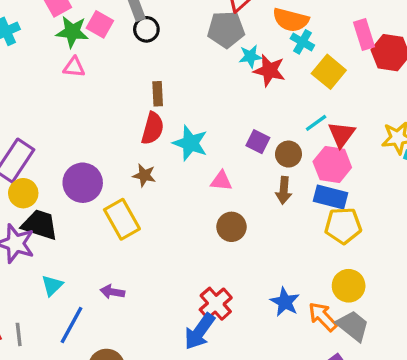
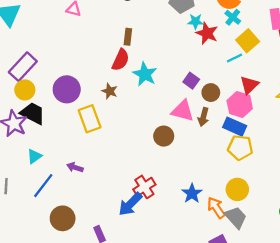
cyan line: (316, 123) -> (235, 58), moved
pink triangle: (221, 181) -> (183, 111), moved, size x1.5

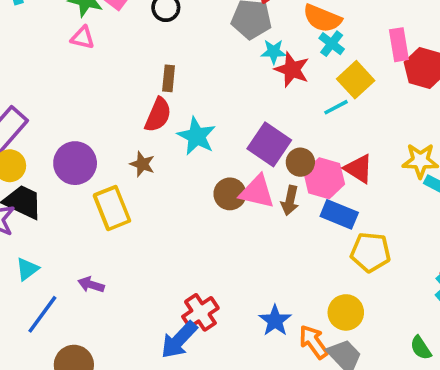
purple square: (191, 81) -> (269, 144), size x1.6
red triangle: (249, 85) -> (359, 169), moved, turned -42
pink hexagon: (240, 105) -> (324, 178), moved
brown circle: (164, 136) -> (230, 194), moved
yellow pentagon: (240, 148) -> (371, 252), moved

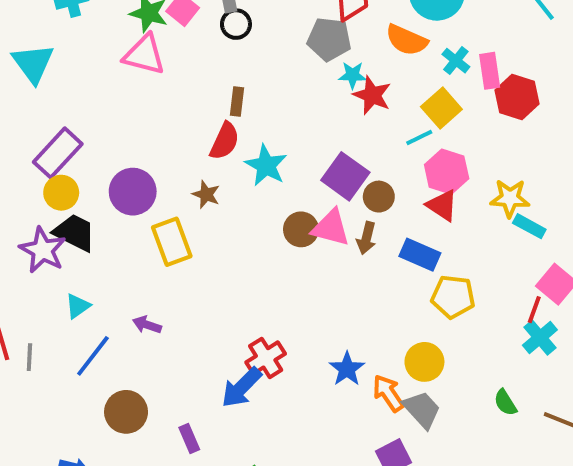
pink triangle: (83, 38) -> (144, 55), size x1.6
cyan cross: (332, 44) -> (456, 61), moved
pink hexagon: (324, 178) -> (447, 172), moved

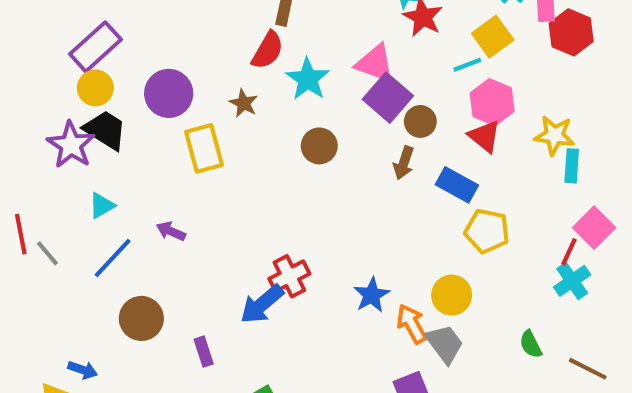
cyan rectangle: (529, 226) -> (572, 166), turned 60
pink triangle: (331, 228) -> (375, 63), moved
brown circle: (301, 229) -> (319, 146), moved
gray line: (29, 357) -> (47, 253), turned -48

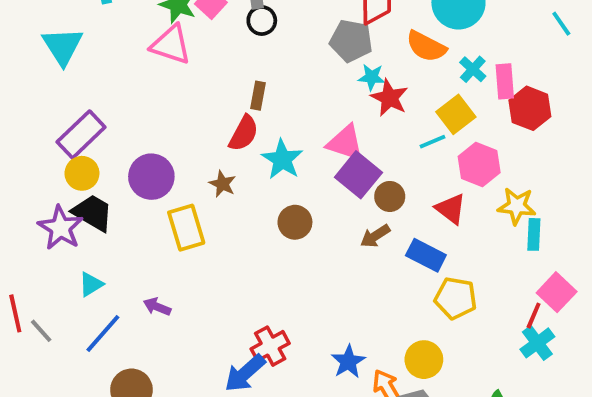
pink hexagon: (492, 102) -> (479, 165), moved
brown arrow: (404, 163) -> (375, 236), turned 40

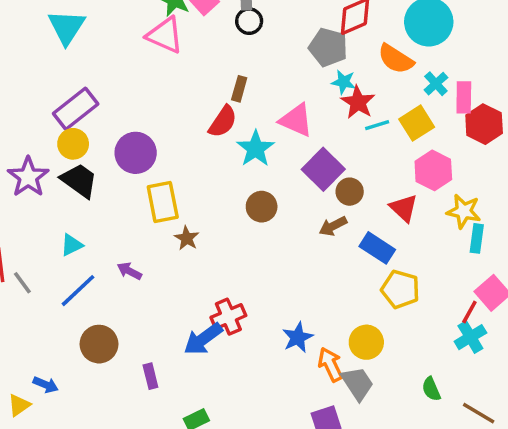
cyan line: (433, 142) -> (377, 125), moved
pink triangle: (345, 143) -> (296, 120), moved
brown star: (222, 184) -> (187, 238), moved
purple star: (60, 228) -> (28, 177), moved

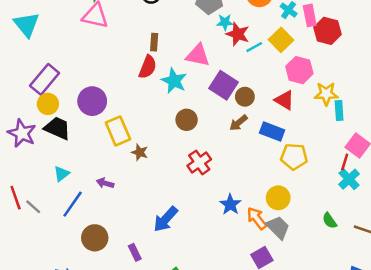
red cross: (228, 317) -> (199, 162), moved

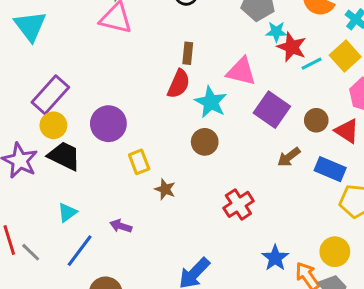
brown circle: (245, 97) -> (316, 120), moved
brown circle: (187, 120) -> (205, 142), moved
yellow rectangle: (118, 131) -> (139, 162), size x0.7

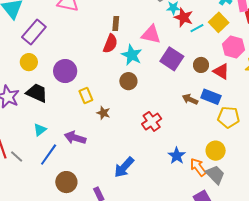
purple rectangle: (50, 95) -> (34, 32), moved
yellow circle: (53, 125) -> (29, 62), moved
brown arrow: (289, 157) -> (190, 99), moved, turned 63
purple arrow: (121, 226) -> (75, 138), size x1.5

